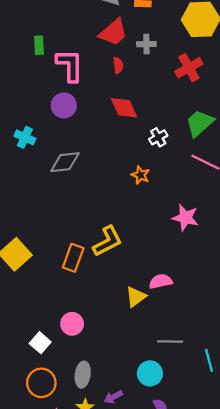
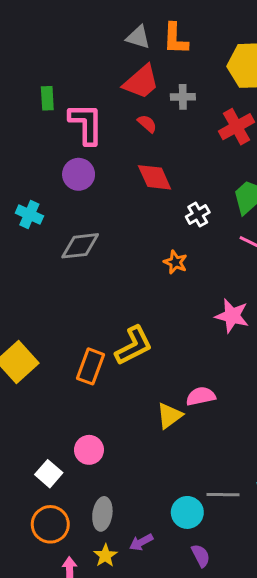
red semicircle: (118, 65) -> (147, 124), turned -42
gray line: (170, 342) -> (223, 495), moved

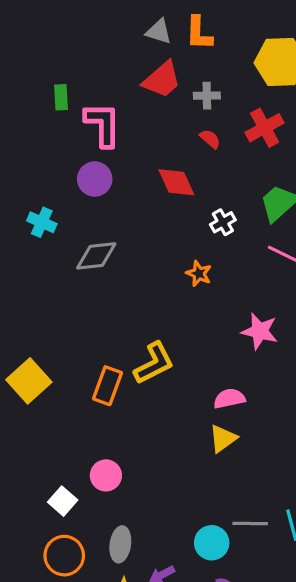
red semicircle: (147, 124) -> (210, 139), moved
pink semicircle: (201, 396) -> (229, 399), moved
yellow triangle: (169, 416) -> (223, 439), moved

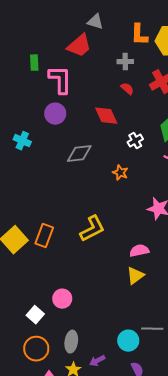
orange L-shape: (199, 33) -> (139, 35), moved
red trapezoid: (162, 80) -> (79, 46), moved
gray diamond: (96, 256) -> (79, 154), moved
orange rectangle: (107, 386) -> (44, 236), moved

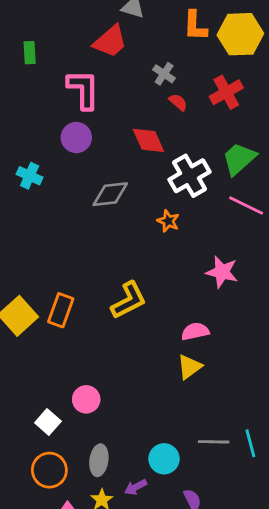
gray cross: (125, 62) -> (164, 74), moved, turned 35
green rectangle: (34, 63) -> (30, 53), moved
white cross: (135, 141) -> (189, 176), size x1.8
cyan circle: (128, 341) -> (164, 459), moved

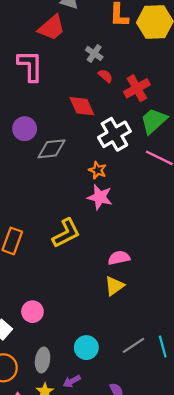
red cross: (226, 92) -> (137, 88), moved
purple circle: (76, 138) -> (25, 129), moved
pink star: (222, 272) -> (100, 197), moved
gray line: (214, 442) -> (134, 345), turned -35
cyan circle: (164, 459) -> (86, 348), moved

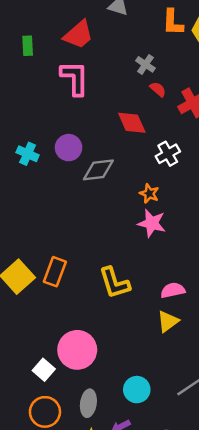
red trapezoid: (52, 28) -> (78, 35), moved
white cross: (114, 134) -> (168, 154), size x0.7
yellow L-shape: (66, 233) -> (114, 283), moved, turned 100
pink circle: (32, 312) -> (77, 350), size x1.6

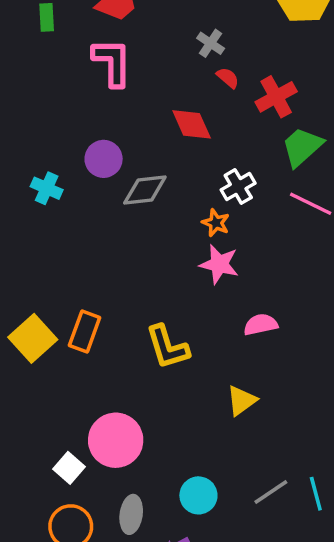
cyan cross: (28, 154) -> (47, 188), moved
white cross: (168, 154) -> (238, 187), moved
pink semicircle: (173, 290) -> (261, 325), moved

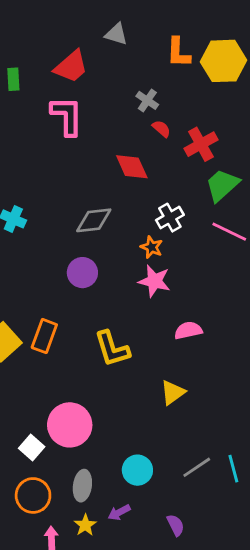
purple circle: (104, 159) -> (82, 273), moved

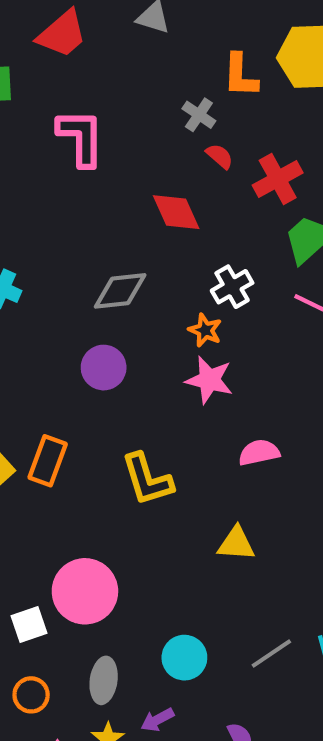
orange L-shape: (178, 52) -> (240, 75), moved
red trapezoid: (71, 67) -> (62, 34), moved
yellow triangle: (173, 392) -> (236, 544), turned 40
white square: (32, 448) -> (29, 624), turned 30
orange circle: (33, 495) -> (31, 695), size x0.7

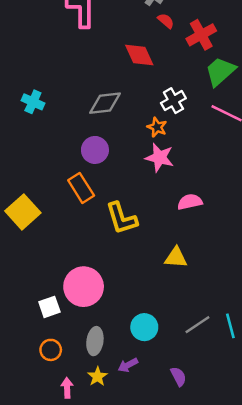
orange rectangle: (48, 461) -> (81, 188), moved, turned -52

